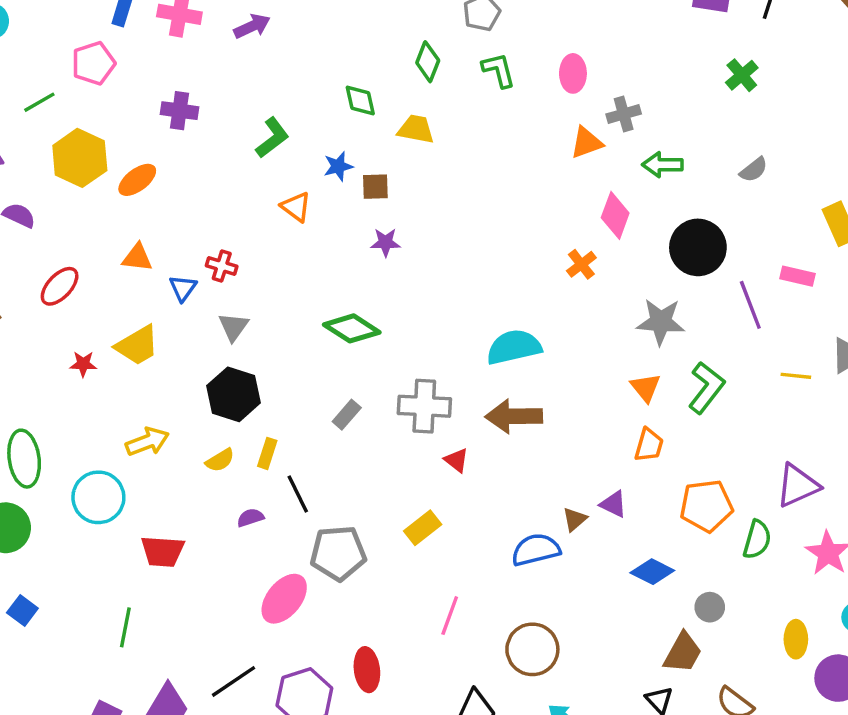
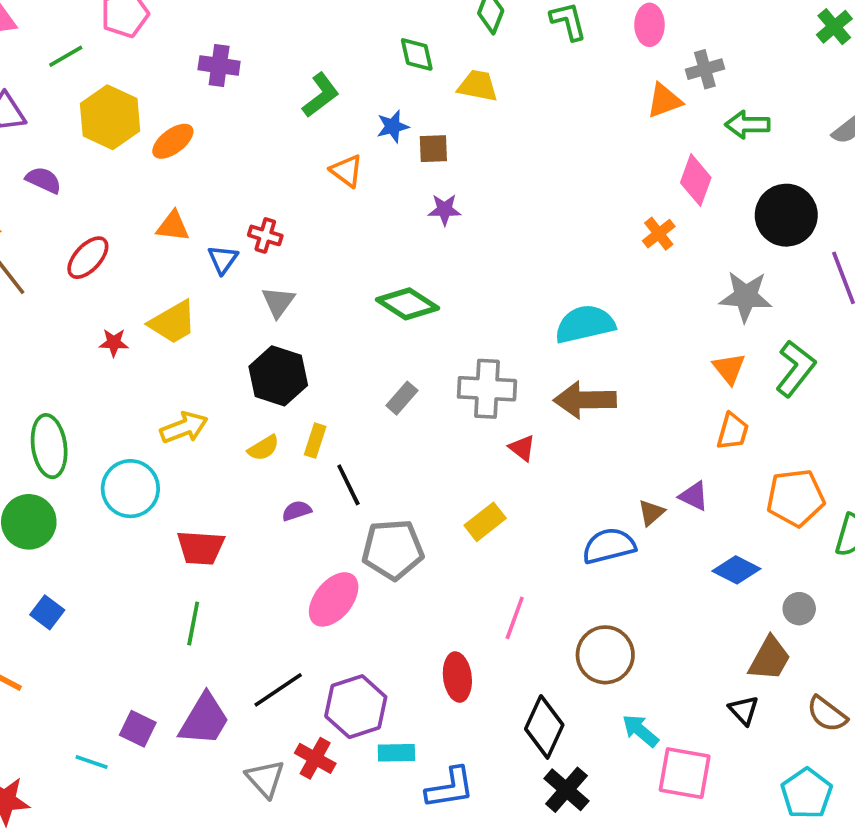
green line: (125, 627) -> (193, 623), moved
red ellipse: (367, 670) -> (457, 677), moved

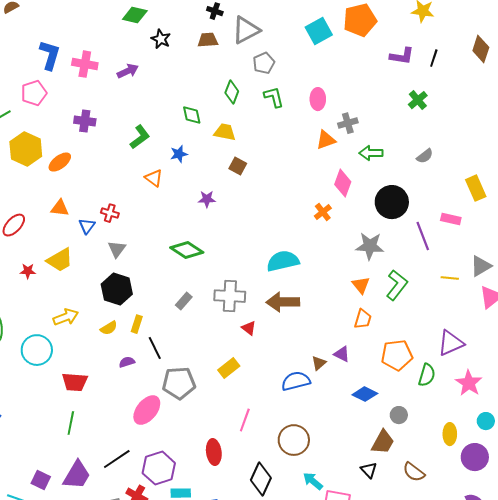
brown square: (433, 149) -> (238, 166), moved, turned 30

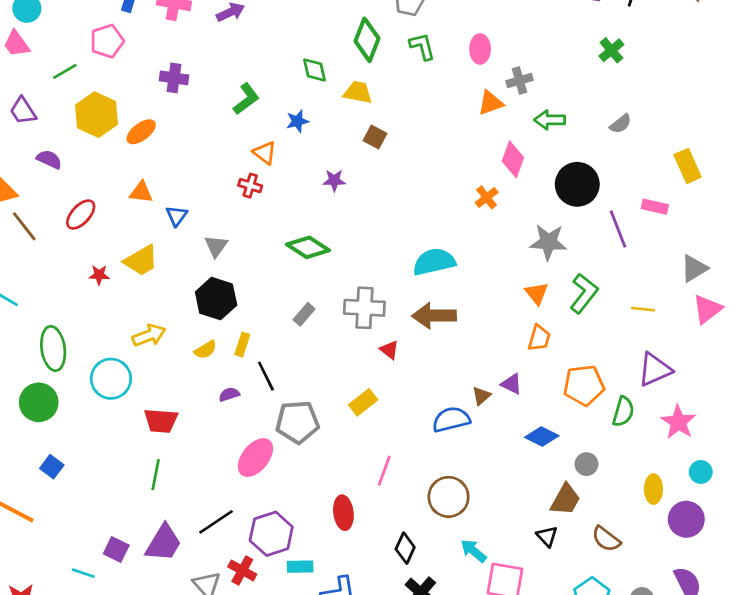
green diamond: (232, 92) -> (367, 40), size x1.4
red cross: (110, 213) -> (250, 186), moved
yellow line: (450, 278) -> (643, 309), moved
black diamond: (261, 479) -> (405, 548), size x0.7

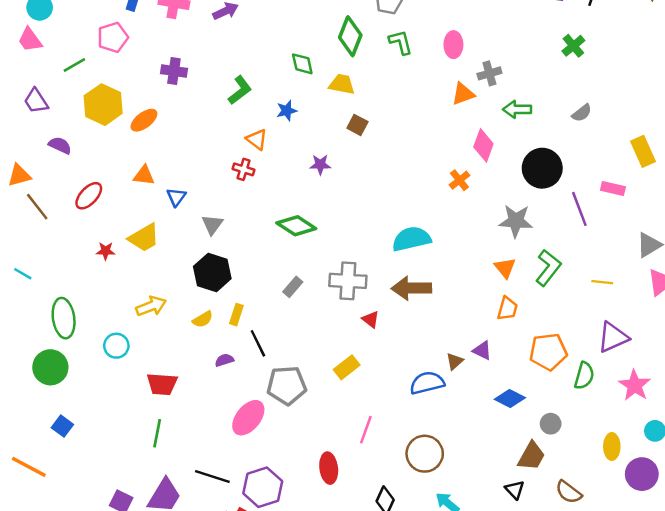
cyan circle: (111, 379) -> (116, 346), size x0.7
black line: (216, 522) -> (212, 476), turned 52

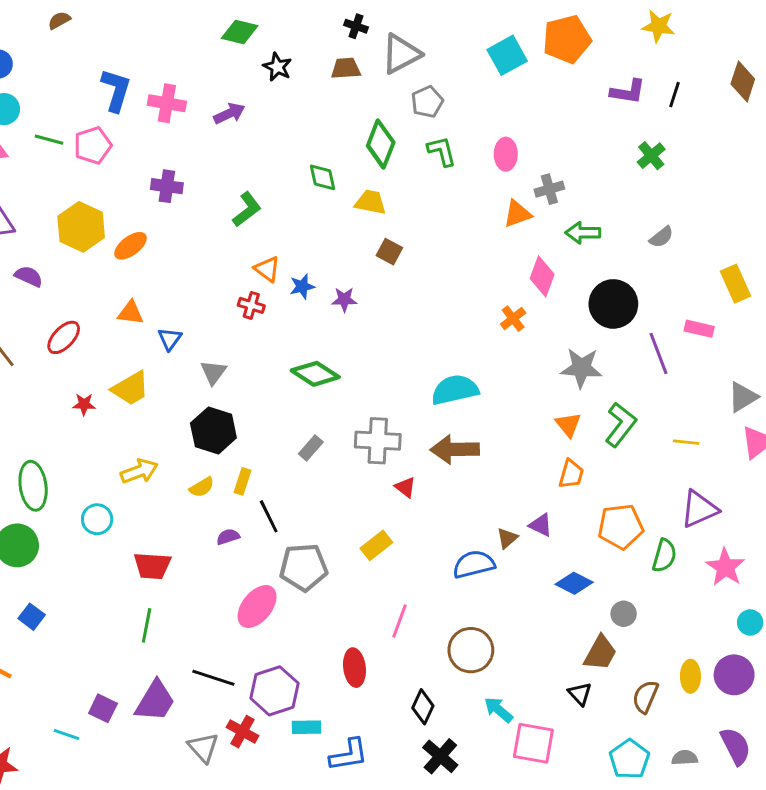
green line: (74, 65) -> (49, 140), moved, turned 45
blue star: (287, 111) -> (302, 287), moved
yellow ellipse: (612, 446) -> (690, 676), moved
brown semicircle: (569, 492) -> (645, 697), turned 76

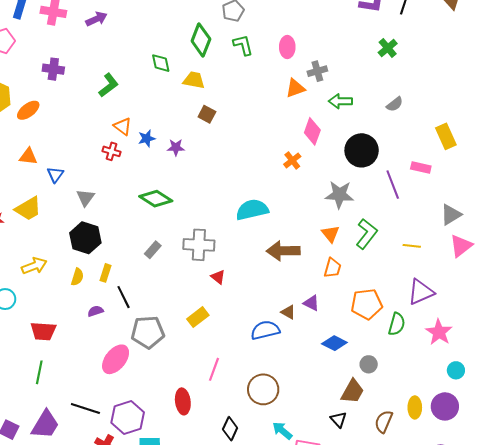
brown arrow: (455, 449) -> (283, 251), moved
yellow semicircle: (202, 487) -> (77, 277), turned -42
brown triangle: (507, 538) -> (288, 312), turned -49

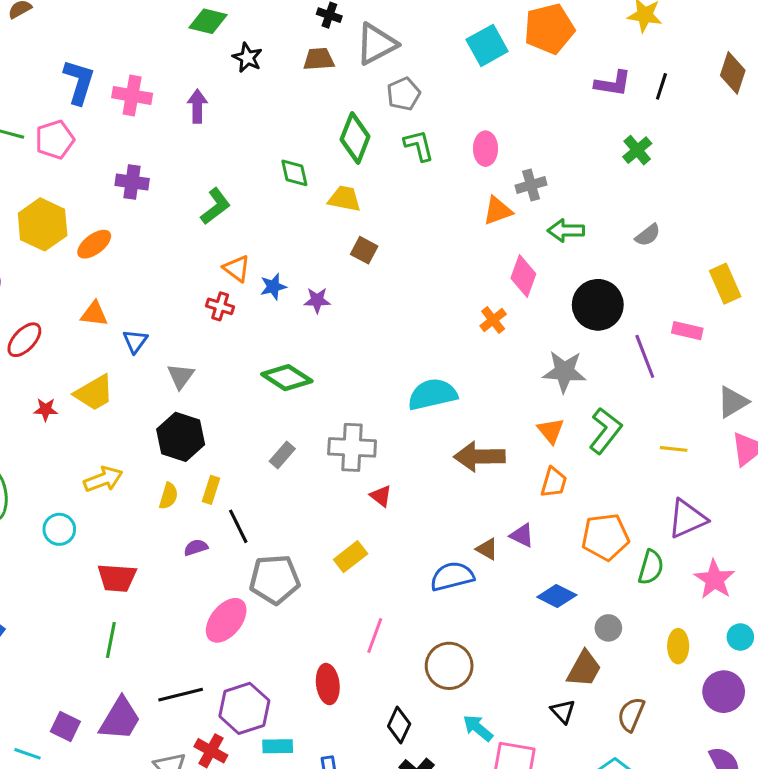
purple arrow: (96, 19) -> (197, 106), turned -65
yellow ellipse: (415, 407) -> (678, 646), moved
black line: (85, 408) -> (181, 695), turned -32

